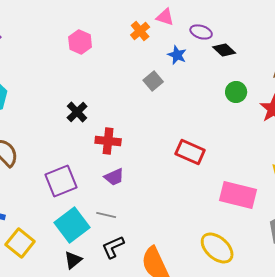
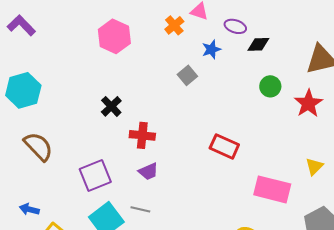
pink hexagon: (80, 42) -> (114, 36), size x1.4
black diamond: (224, 50) -> (258, 44), turned -45
blue star: (177, 55) -> (211, 49), turned 30

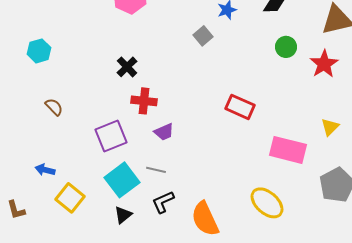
cyan hexagon: (23, 90) -> (39, 51), size x0.7
red cross: (142, 135) -> (144, 101), moved
brown semicircle: (38, 146) -> (54, 107), size x0.6

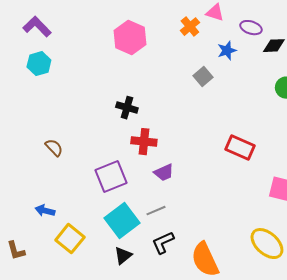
cyan hexagon: (39, 51) -> (39, 64), moved
black cross: (127, 67) -> (127, 108), turned -30
gray line: (156, 170) -> (156, 211), turned -36

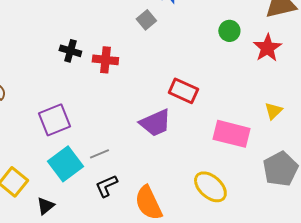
red cross: (144, 142) -> (105, 60), moved
purple trapezoid: (164, 173) -> (155, 123), moved, size x1.6
black triangle: (123, 256) -> (45, 206), moved

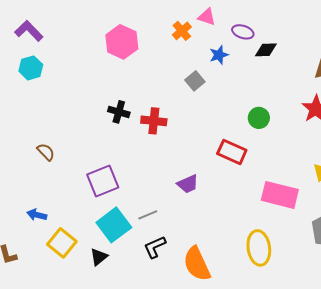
green circle: (229, 31) -> (259, 118), moved
purple trapezoid: (155, 123) -> (188, 184), moved, size x0.7
yellow ellipse: (210, 187) -> (259, 248), turned 40
black triangle: (45, 206) -> (99, 257), moved

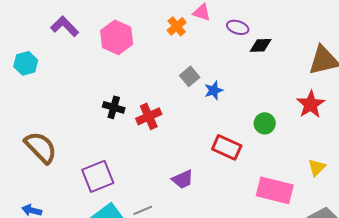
purple L-shape: (29, 31) -> (65, 26), moved
blue star: (219, 55) -> (214, 90), moved
green circle: (259, 118) -> (265, 123), moved
red cross: (154, 121) -> (149, 116), turned -30
brown semicircle: (46, 152) -> (41, 147), size x1.8

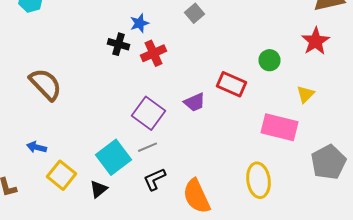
blue star: (214, 90) -> (140, 23), moved
yellow triangle: (317, 167) -> (306, 94), moved
purple square: (98, 176) -> (148, 113), moved, turned -32
purple trapezoid: (183, 179) -> (194, 102), moved

